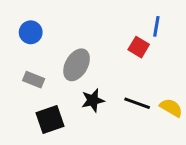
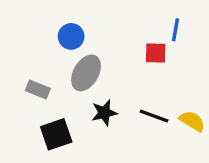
blue circle: (31, 32) -> (71, 36), moved
red square: (139, 47) -> (156, 53), turned -30

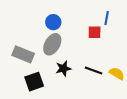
blue circle: (71, 36) -> (53, 22), moved
gray rectangle: (38, 89) -> (23, 54), size x1.5

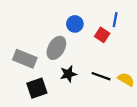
blue circle: (53, 22) -> (75, 24), moved
red square: (95, 32) -> (102, 35), turned 32

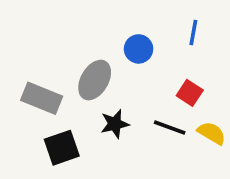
blue circle: (75, 24) -> (139, 49), moved
red square: (102, 35) -> (190, 93), moved

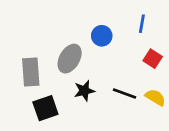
red square: (190, 93) -> (153, 59), moved
gray rectangle: (42, 98) -> (31, 72), turned 64

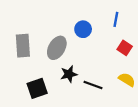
gray rectangle: (31, 72) -> (23, 46), moved
black line: (124, 93) -> (93, 85), moved

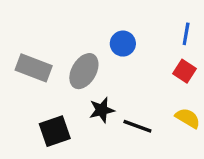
blue line: (116, 19) -> (186, 34), moved
gray rectangle: (23, 46) -> (34, 68), turned -65

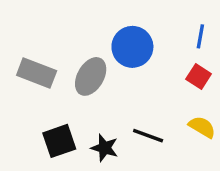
blue circle: (123, 44) -> (132, 47), size x1.5
black star: (102, 110) -> (105, 148), moved, turned 30

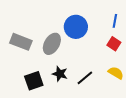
black line: (148, 136) -> (85, 78), turned -60
black star: (105, 148) -> (60, 74), moved

